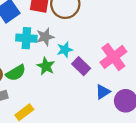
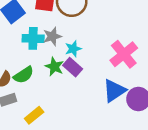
purple rectangle: (81, 66) -> (73, 67), moved
blue triangle: (103, 92) -> (114, 91), size x1.5

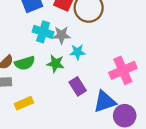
green star: (54, 67) -> (55, 64), turned -30
purple rectangle: (73, 67) -> (78, 86), moved

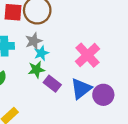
gray star: (61, 35) -> (34, 41), moved
green star: (55, 64) -> (36, 70), moved

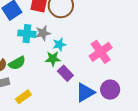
gray star: (34, 41) -> (43, 33), moved
blue triangle: (81, 89) -> (85, 92), moved

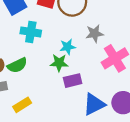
gray star: (43, 33) -> (95, 34), moved
purple rectangle: (65, 73) -> (73, 81), turned -63

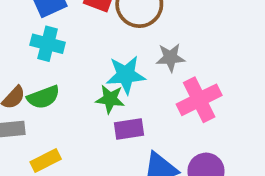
cyan cross: (31, 32) -> (48, 44), moved
cyan star: (68, 47) -> (126, 75), size x1.5

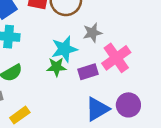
purple rectangle: (129, 129) -> (88, 72), moved

